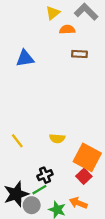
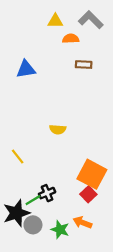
yellow triangle: (53, 13) -> (55, 21), turned 40
yellow semicircle: (57, 138) -> (58, 129), moved
green line: (39, 190) -> (33, 200), moved

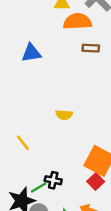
orange semicircle: (71, 39) -> (77, 21), size x1.6
black cross: (47, 193) -> (53, 180), turned 35

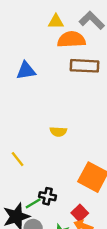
brown rectangle: (91, 48) -> (85, 66), size x1.6
red square: (96, 181) -> (80, 213), moved

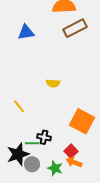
brown rectangle: (85, 66) -> (75, 28), turned -30
green line: (33, 203) -> (32, 143), turned 32

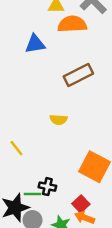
brown rectangle: (75, 28) -> (78, 75), moved
blue triangle: (26, 32) -> (35, 44), moved

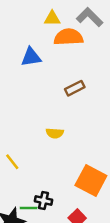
brown rectangle: (78, 75) -> (75, 88), size x0.7

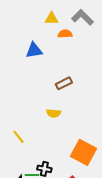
orange semicircle: (68, 37) -> (65, 34), size x0.6
brown rectangle: (75, 88) -> (64, 83), moved

